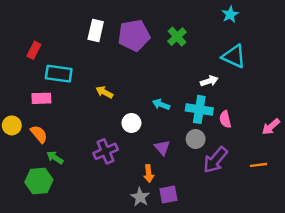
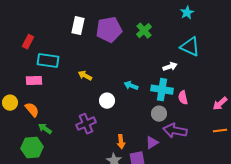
purple triangle: (162, 148) -> (152, 143), moved, turned 40
purple arrow: (215, 160) -> (175, 131), turned 60
orange line: (259, 165) -> (220, 131), moved

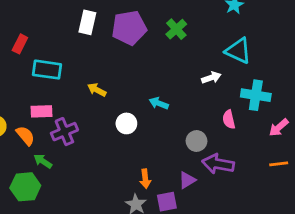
pink rectangle: (34, 81) -> (42, 111), moved
cyan cross: (162, 90) -> (256, 95), moved
purple cross: (86, 124) -> (64, 132), moved

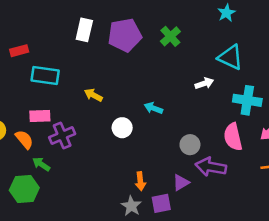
red rectangle: (20, 44) -> (19, 51), turned 48
pink semicircle: (229, 119) -> (233, 137), moved, size x1.5

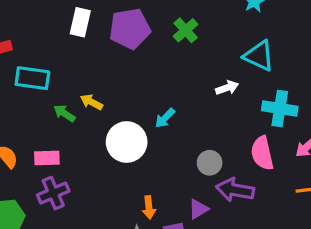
cyan arrow: (153, 108) -> (165, 118), turned -66
pink rectangle: (40, 116) -> (47, 158), moved
white circle: (122, 128) -> (127, 142), size x1.6
purple cross: (62, 136) -> (53, 193), moved
green arrow: (41, 164) -> (64, 113), moved

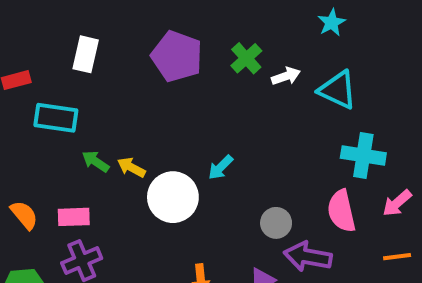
white rectangle: (80, 22) -> (86, 54), moved
purple pentagon: (130, 29) -> (177, 56), turned 30
white arrow: (227, 88) -> (286, 76), moved
yellow arrow: (91, 102) -> (131, 167), moved

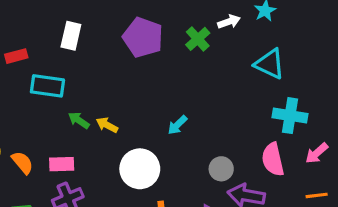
white arrow: (286, 76) -> (229, 22), moved
white circle: (173, 197) -> (140, 169), moved

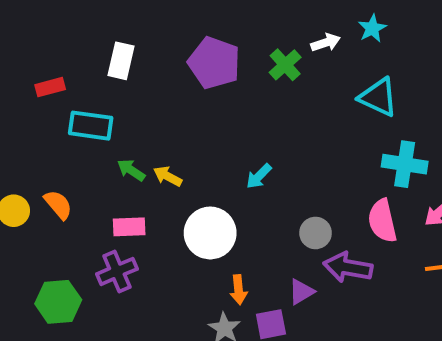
orange semicircle: (22, 163) -> (58, 205), moved
pink rectangle: (62, 164) -> (129, 227), moved

